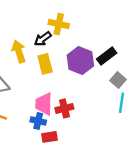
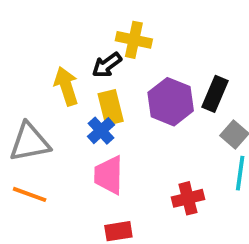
black rectangle: (107, 56) -> (215, 94), turned -30
red cross: (64, 108) -> (188, 198), moved
blue cross: (38, 121) -> (101, 131), moved, turned 35

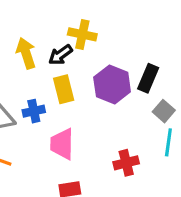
yellow arrow: (66, 86) -> (26, 53), moved
blue cross: (101, 131) -> (34, 111), moved, turned 30

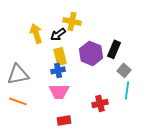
blue cross: (34, 111) -> (58, 70), moved
pink trapezoid: (62, 144) -> (59, 91), turned -90

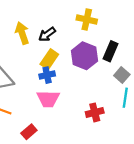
yellow cross: (72, 21) -> (87, 20), moved
yellow rectangle: (60, 56) -> (49, 59), turned 48
red rectangle: (64, 120) -> (29, 132), moved, turned -32

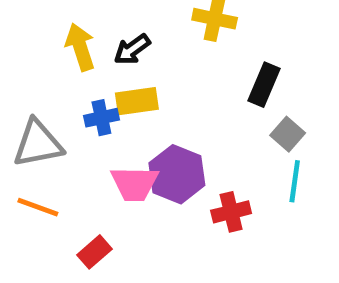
purple hexagon: (84, 56) -> (177, 174), moved
yellow rectangle: (49, 59) -> (137, 101), turned 48
blue cross: (47, 75) -> (101, 118), moved

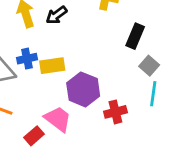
yellow rectangle: (137, 101) -> (52, 66), moved
blue cross: (101, 118) -> (27, 59), moved
pink trapezoid: (134, 184) -> (58, 119), moved, turned -144

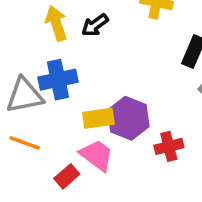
blue cross: (27, 59) -> (58, 80), size x1.5
yellow rectangle: (52, 66) -> (98, 118), moved

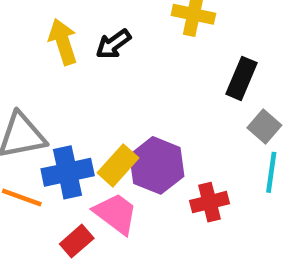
blue cross: (58, 80) -> (68, 172), moved
yellow rectangle: (98, 118) -> (118, 165), turned -40

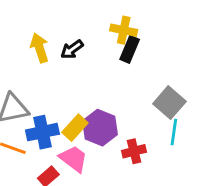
black rectangle: (242, 78) -> (130, 49), moved
gray square: (264, 127) -> (169, 103), size x1.5

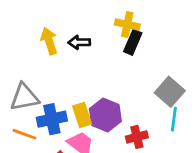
black arrow: (72, 49) -> (79, 42), turned 35
yellow rectangle: (75, 128) -> (82, 115), turned -60

